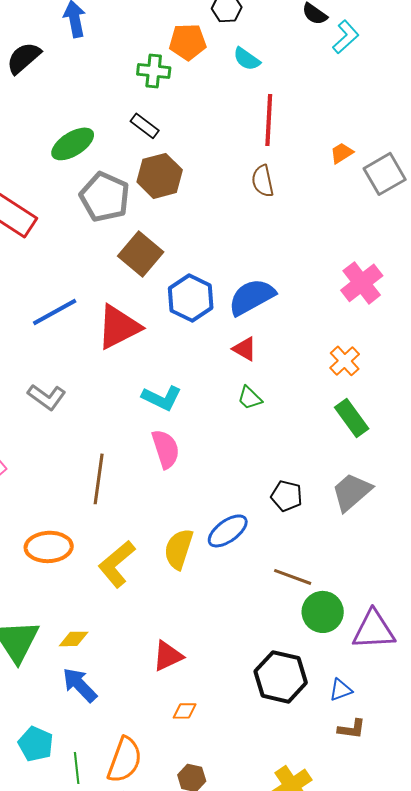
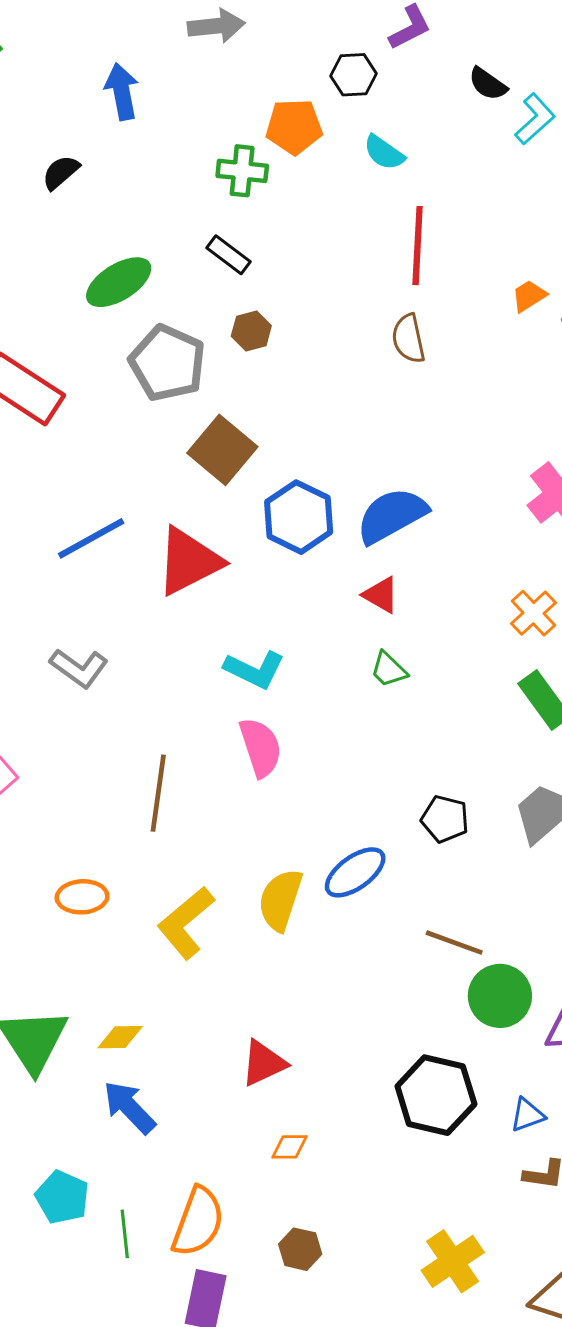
black semicircle: (24, 58) -> (61, 172), moved, size x0.7
brown hexagon: (160, 176) -> (251, 331), size x0.6
orange ellipse: (49, 547) -> (82, 897), size x0.7

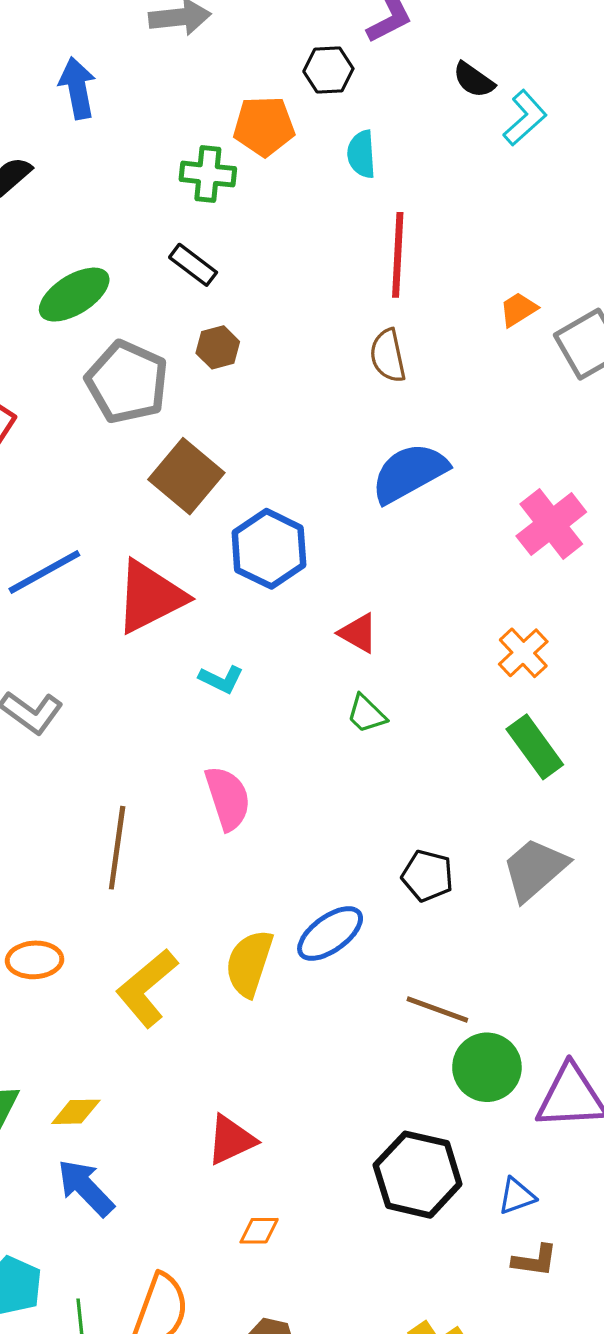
cyan semicircle: (384, 153) -> (361, 154), turned 51
blue semicircle: (392, 516) -> (409, 473), moved
cyan L-shape: (254, 670) -> (221, 679), moved, size x0.7

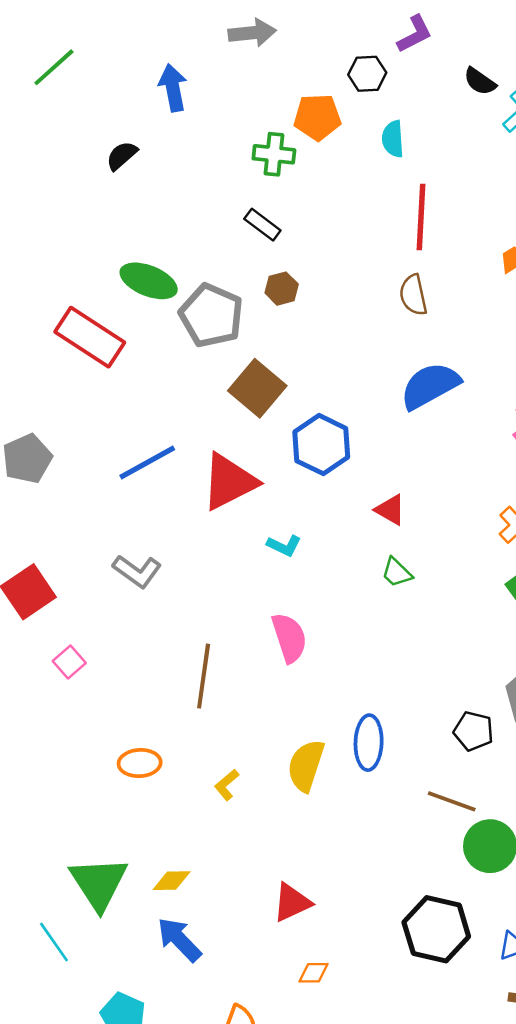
green ellipse: (74, 295) -> (149, 281), moved, turned 54
black pentagon: (427, 876) -> (473, 731), moved
blue ellipse: (330, 934) -> (369, 743), turned -52
yellow L-shape: (147, 988) -> (227, 785), size x0.5

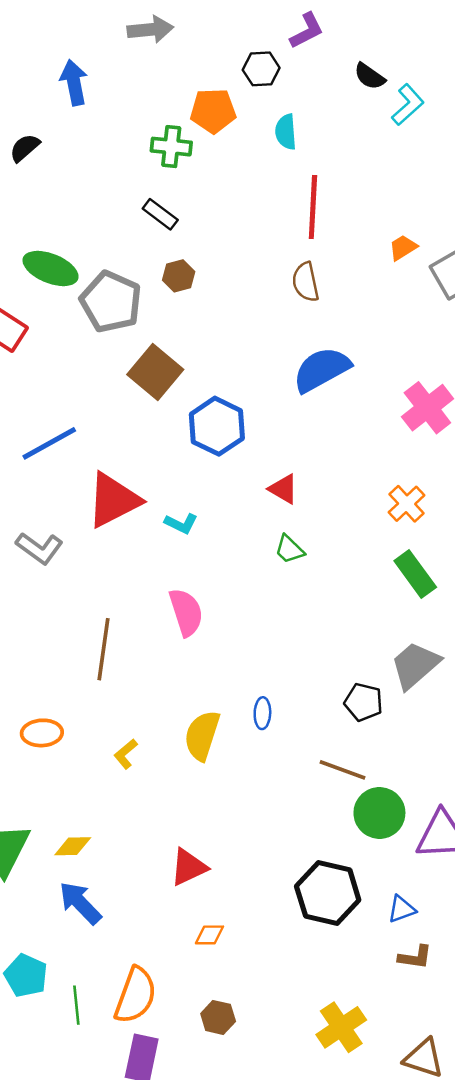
red triangle: (229, 482) -> (113, 500), moved
blue ellipse: (369, 743) -> (262, 713), size x0.6

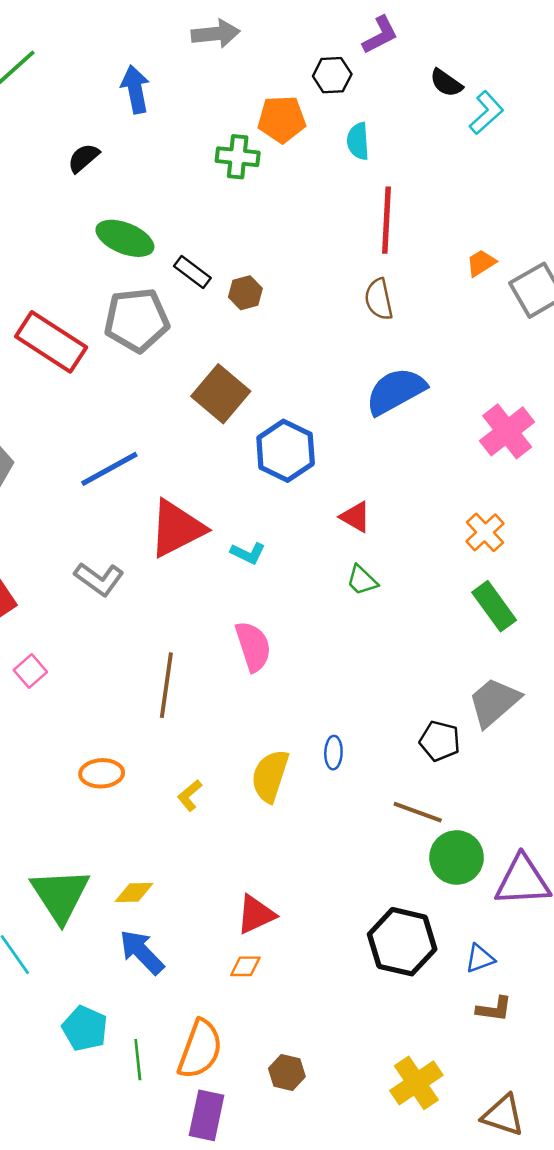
black rectangle: (160, 214) -> (192, 272), moved
green ellipse: (51, 268) -> (125, 238), moved
gray pentagon: (111, 302) -> (137, 320), moved, turned -30
orange diamond: (209, 935) -> (245, 966), moved

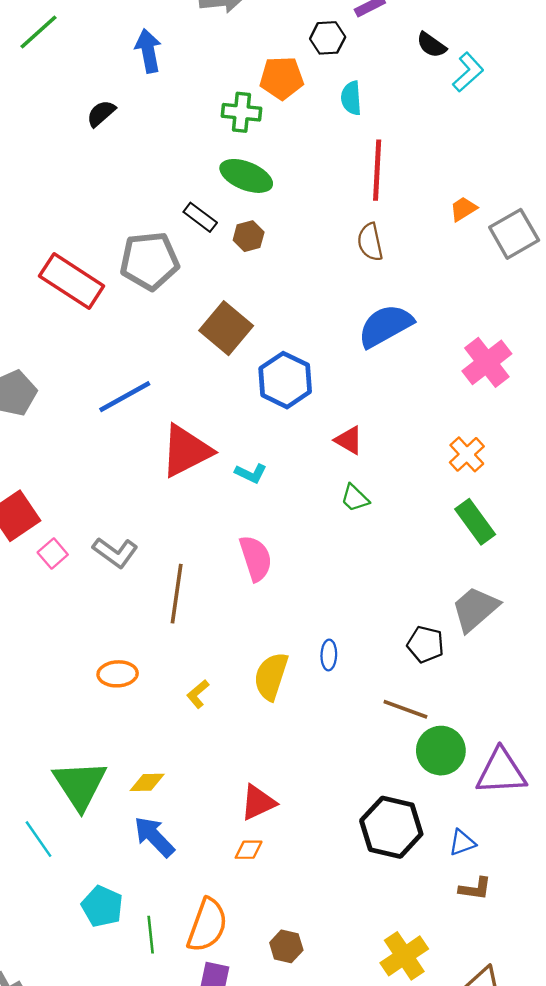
green ellipse: (125, 238) -> (246, 176), moved
gray L-shape: (99, 579) -> (115, 552), moved
pink square: (30, 671) -> (53, 554), moved

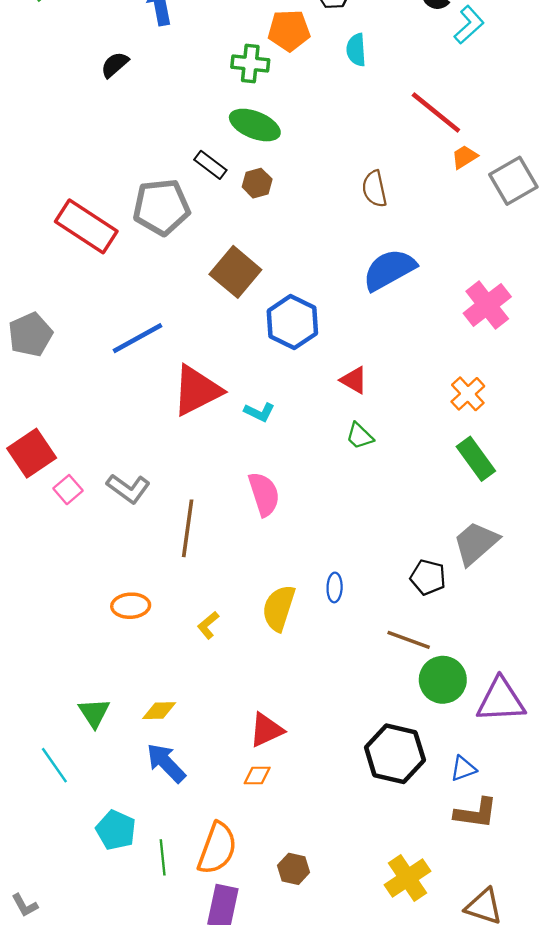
red line: (377, 170) -> (436, 112), moved, turned -54
green triangle: (80, 785) -> (94, 713), size x0.6
brown L-shape: (475, 889) -> (476, 813), size x1.4

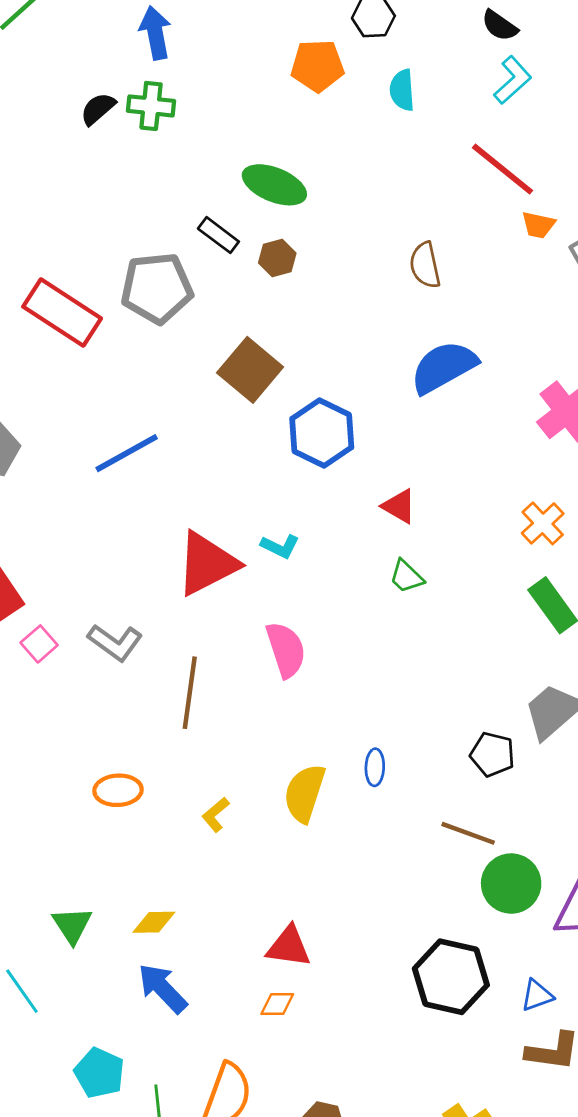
cyan L-shape: (469, 25) -> (513, 80), moved
green cross: (250, 64) -> (151, 106), moved
orange trapezoid: (464, 157) -> (538, 225), turned -136
red triangle: (197, 390) -> (207, 564), moved
red triangle: (266, 730) -> (289, 947), turned 33

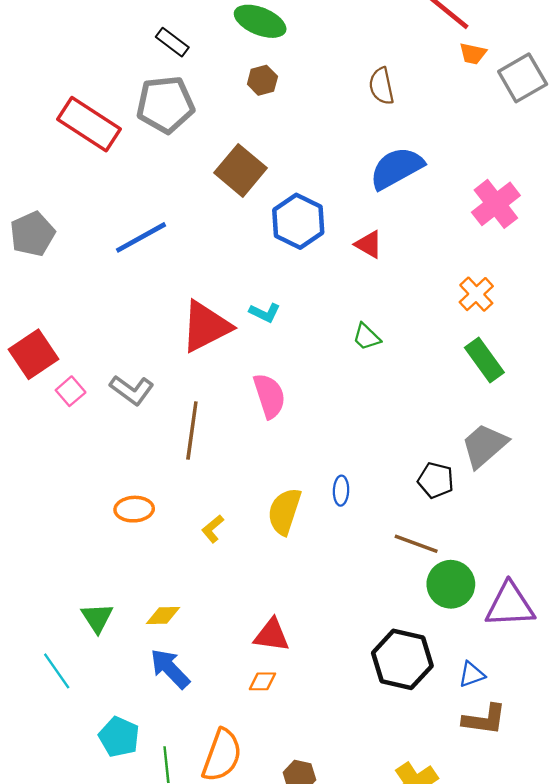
black rectangle: (218, 235) -> (172, 42), moved
red triangle: (399, 506) -> (369, 244), moved

